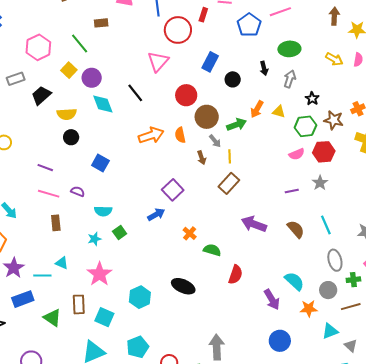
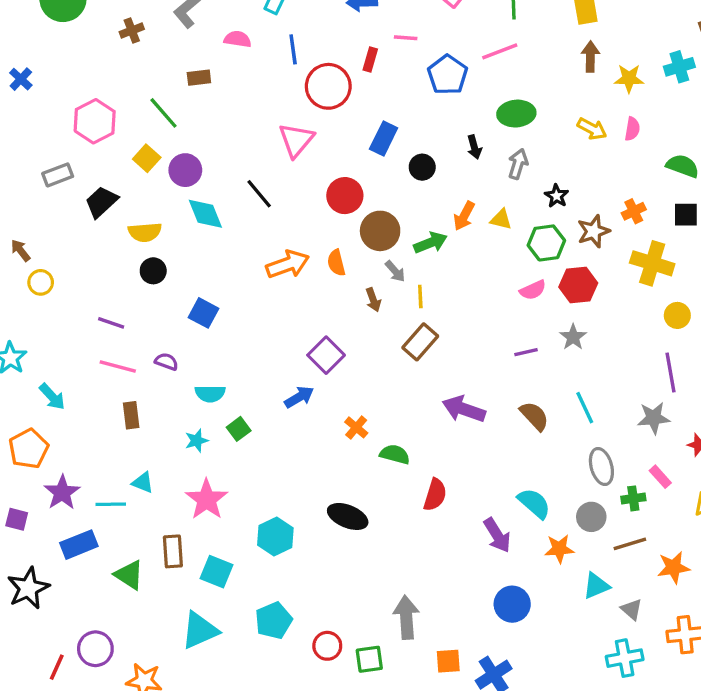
brown star: (334, 120) -> (593, 231), turned -30

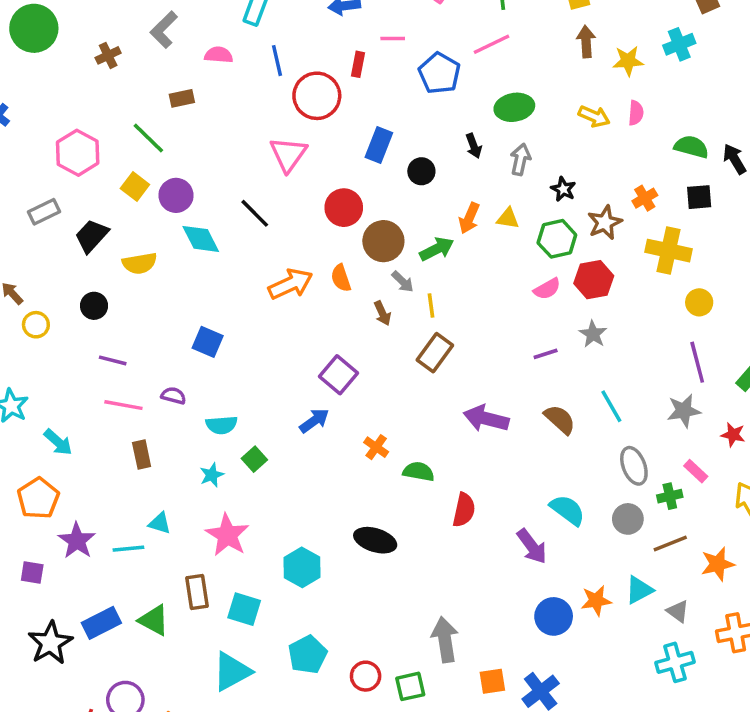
black circle: (153, 271) -> (94, 306), moved
blue rectangle: (79, 545) -> (101, 623), moved
orange star: (559, 549) -> (596, 601), moved

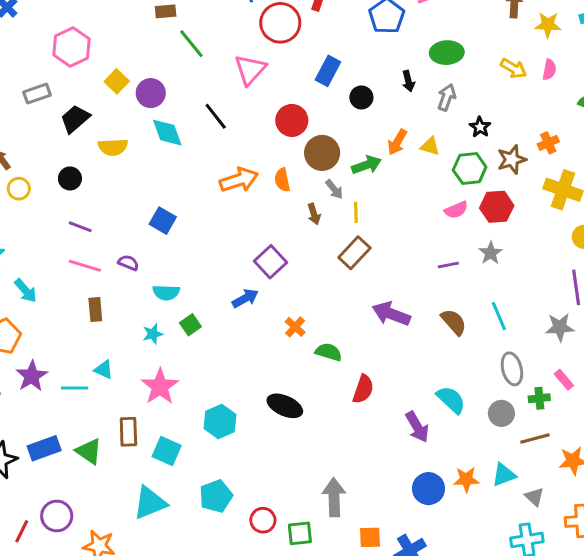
green line: (148, 138) -> (191, 44), moved

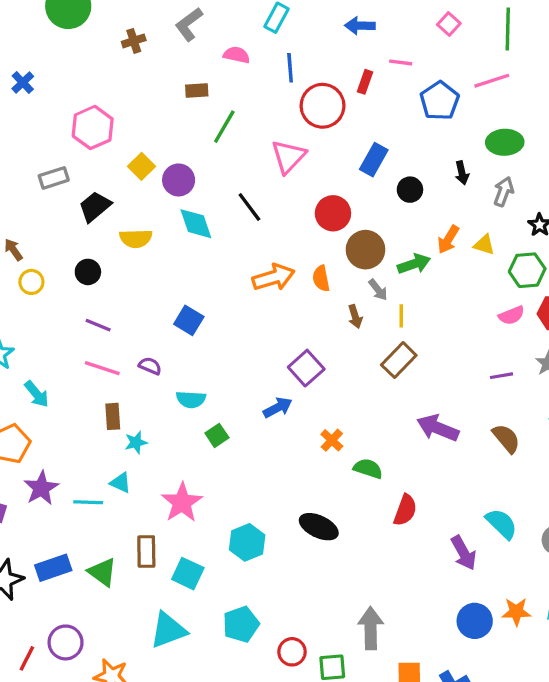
green line: (191, 44) -> (224, 127), turned 68
cyan star: (153, 334) -> (136, 442), moved

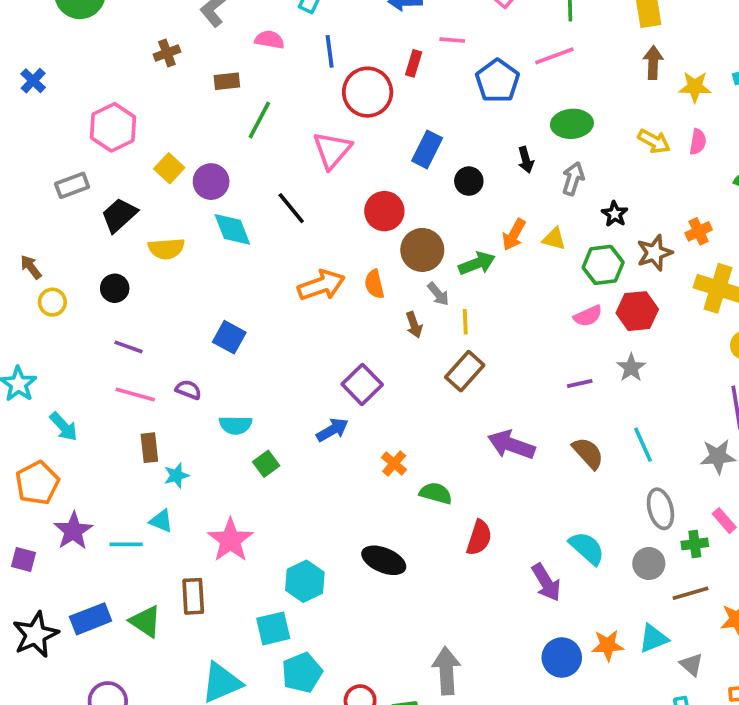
brown cross: (134, 41) -> (167, 53), moved
cyan square: (188, 574) -> (273, 628), moved, turned -36

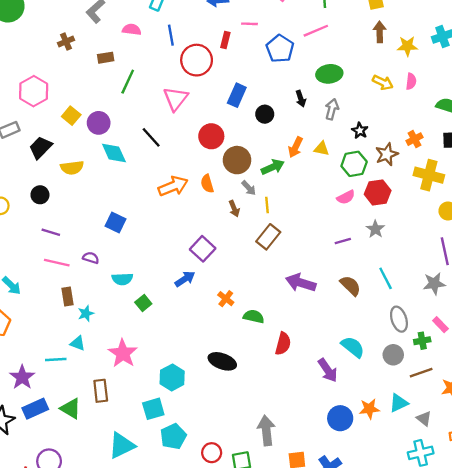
purple star: (73, 531) -> (22, 377), moved

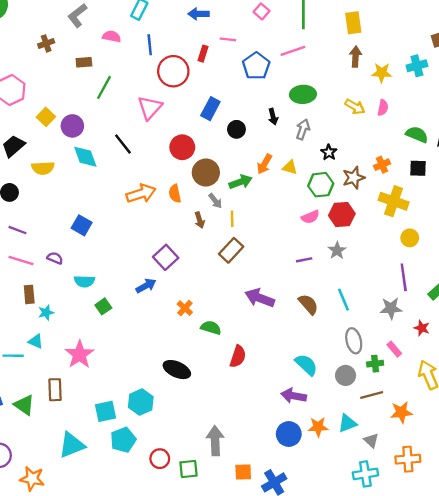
purple arrow: (328, 370) -> (294, 396), moved, turned 130
cyan hexagon: (172, 377) -> (141, 402), moved

